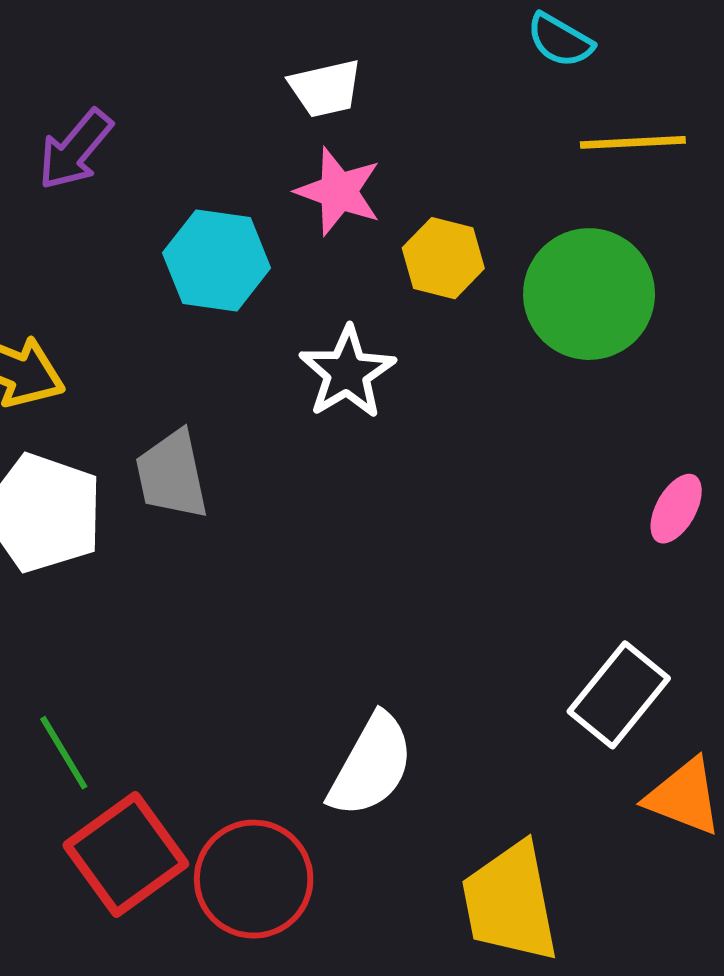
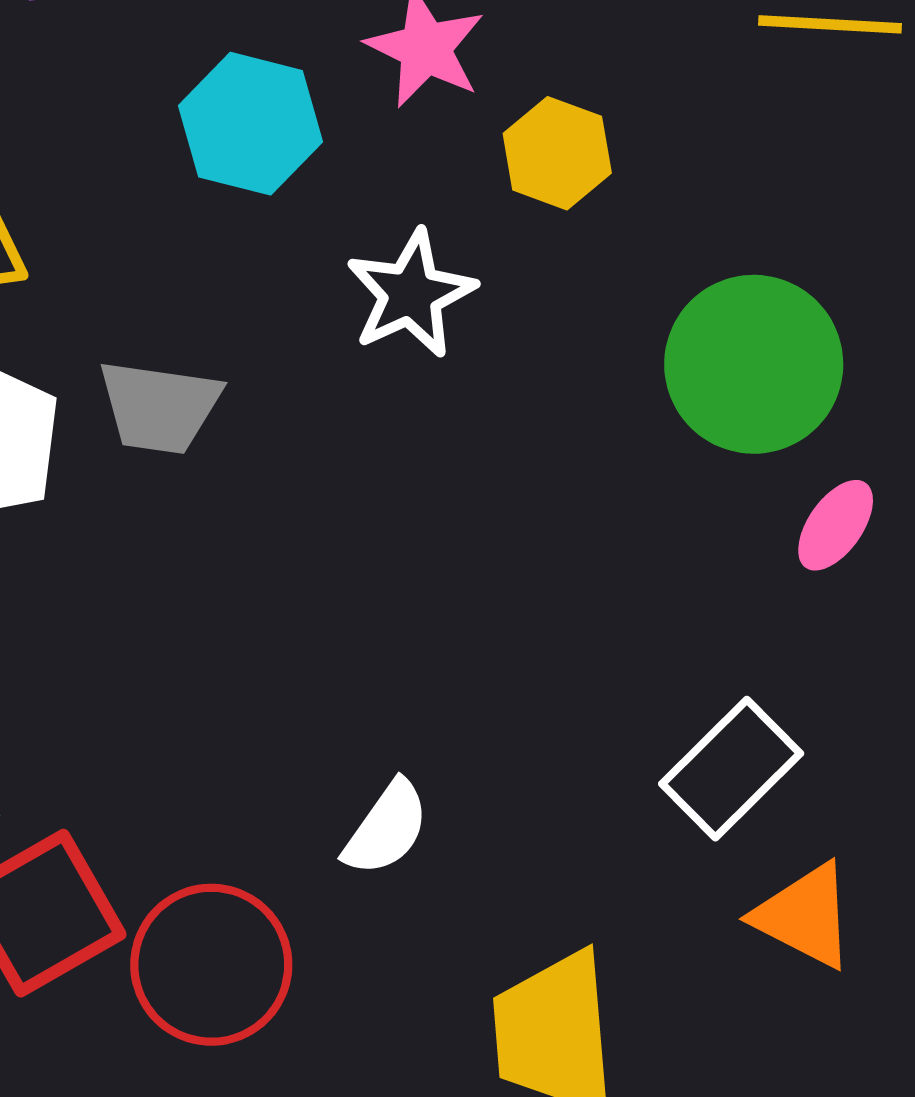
green circle: (589, 294) -> (754, 364), moved
gray trapezoid: (172, 475) -> (159, 407), turned -76
white semicircle: (371, 765) -> (386, 828), size x0.7

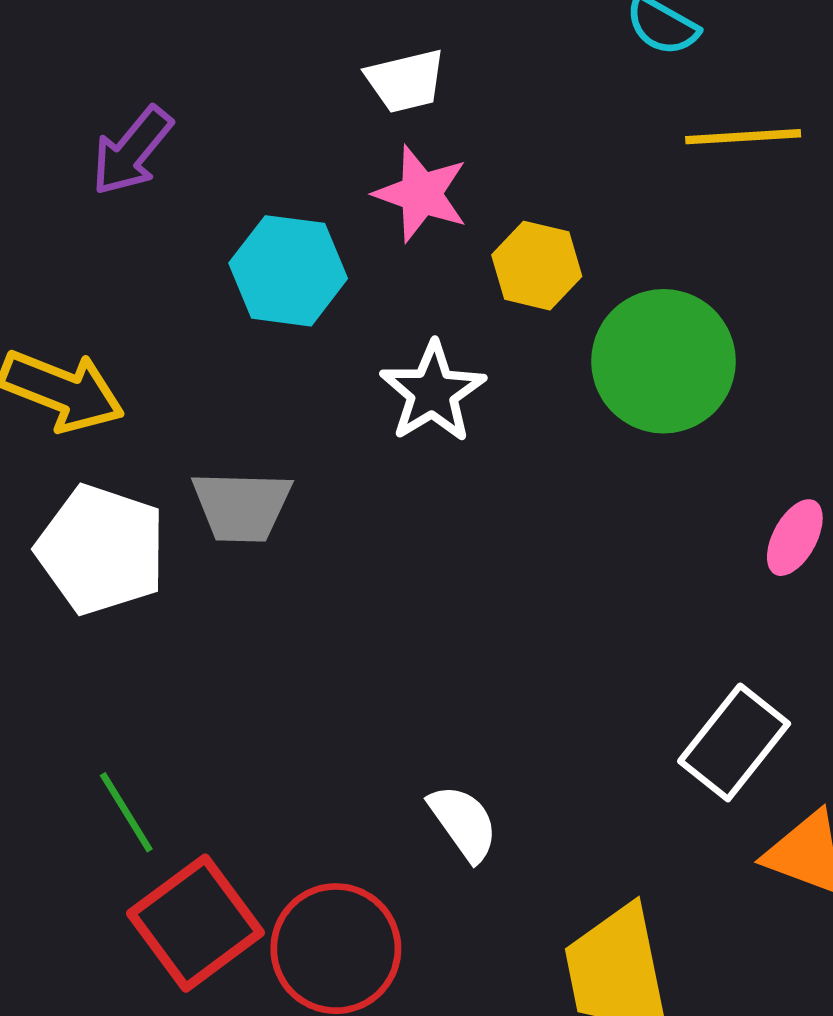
green circle: (754, 364) -> (663, 361), moved
white semicircle: (386, 828) -> (463, 823), turned -64

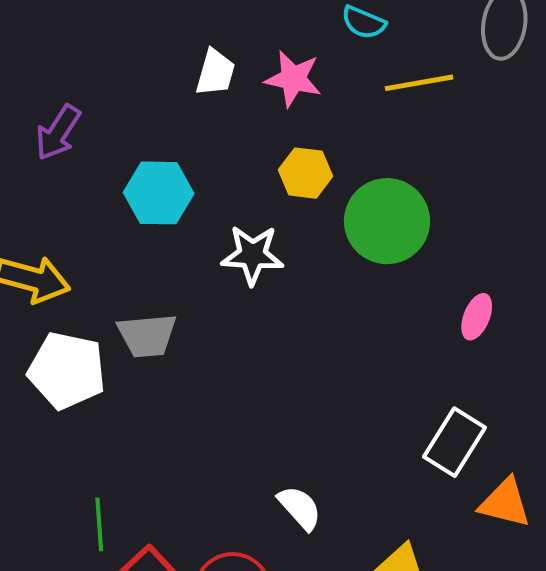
white trapezoid: (406, 81) -> (215, 73), turned -54
pink star: (421, 194) -> (293, 79), moved
white star: (433, 392) -> (252, 255), turned -30
green line: (126, 812) -> (99, 524), turned 34

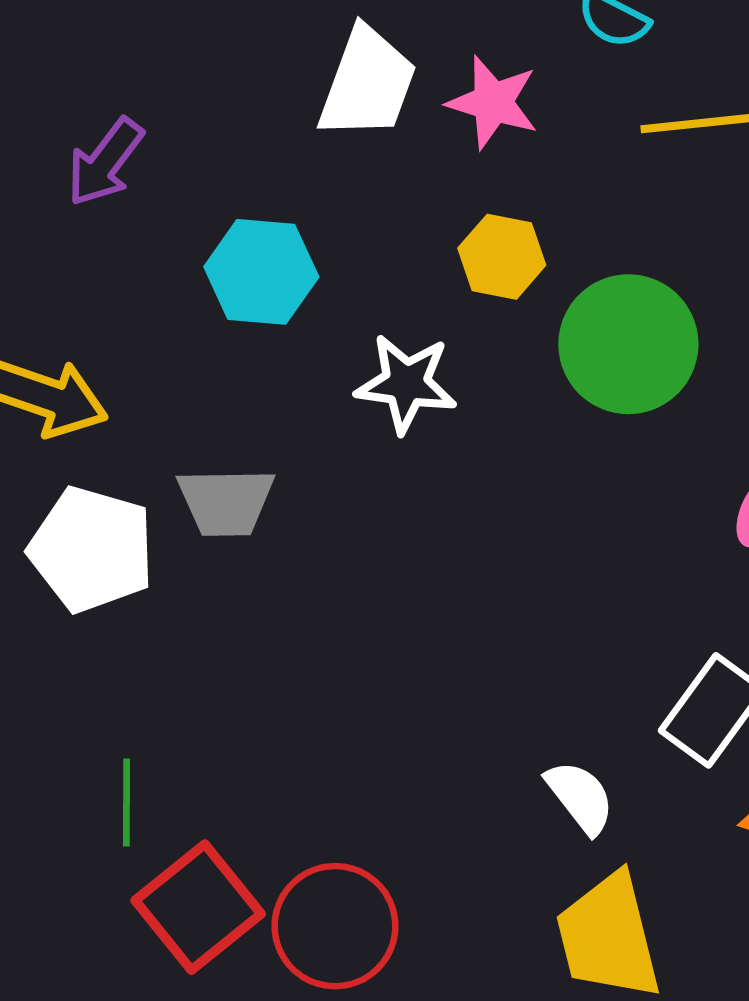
white trapezoid: (215, 73) -> (367, 83), size x1.5
white semicircle: (300, 508) -> (580, 797), moved

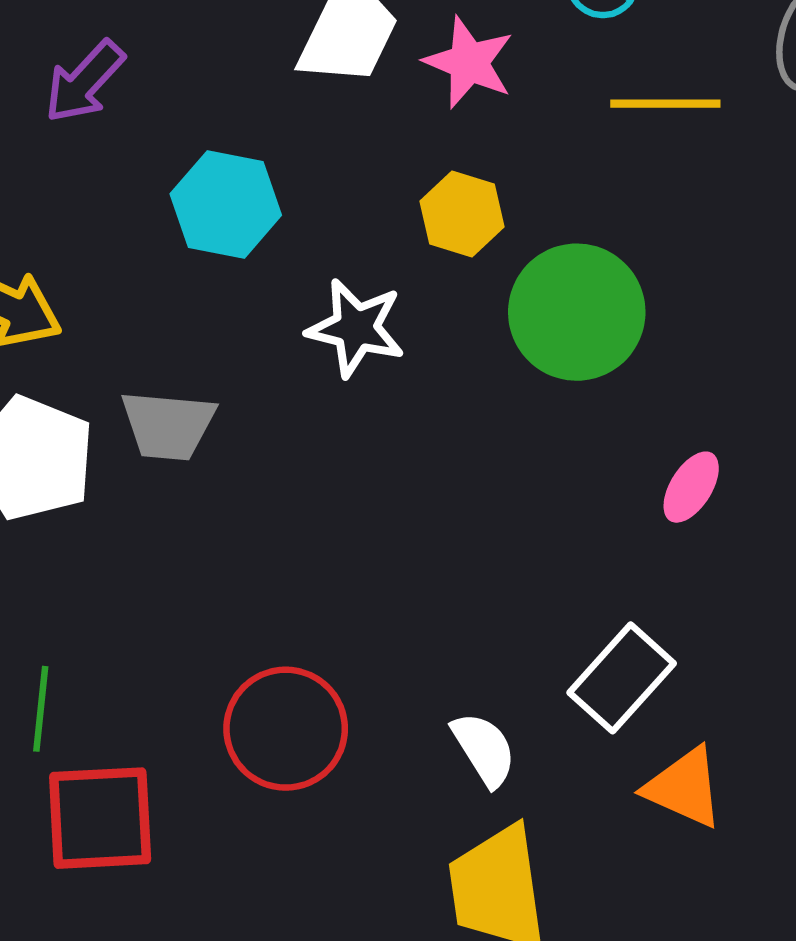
red square: (198, 907) -> (100, 818), turned 30
red circle: (335, 926) -> (286, 729), moved

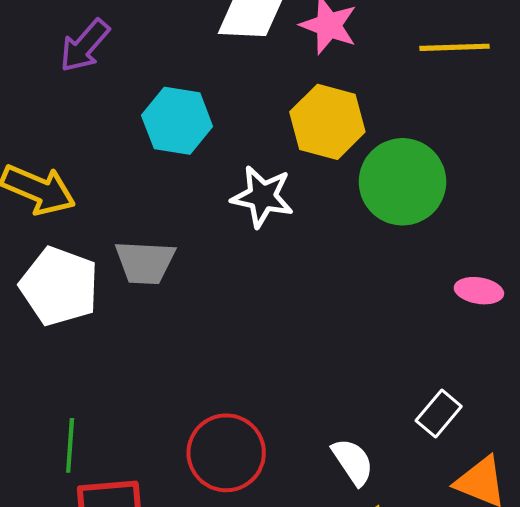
yellow hexagon: (462, 214) -> (327, 122), size x1.4
pink ellipse: (691, 487) -> (479, 291), turned 69
white rectangle: (622, 678) -> (439, 414), size x0.7

